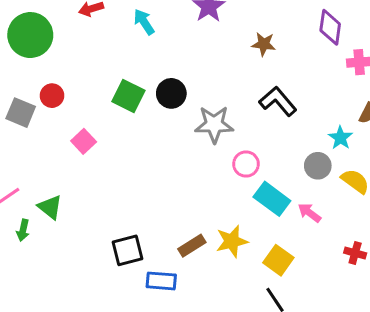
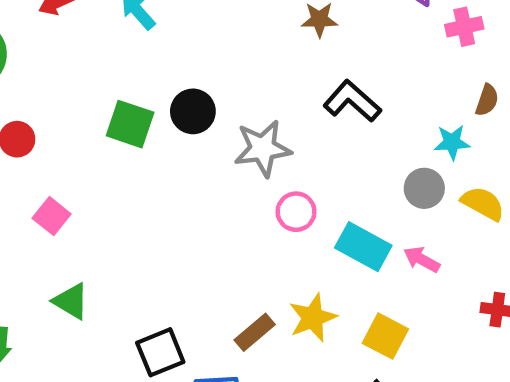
cyan star: (340, 138) -> (452, 142), turned -30
pink square: (84, 141) -> (52, 216), moved
pink circle: (246, 164) -> (296, 212), moved
green triangle: (50, 207) -> (71, 301), moved

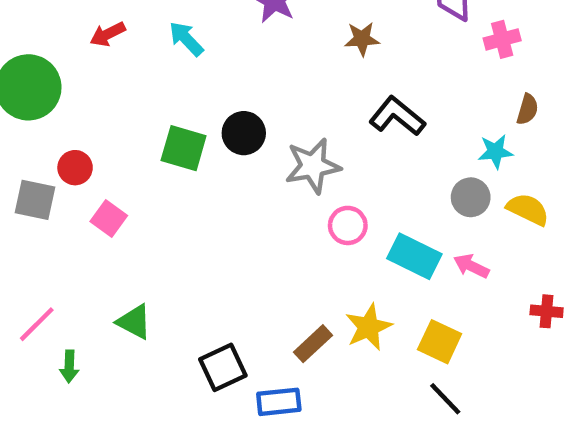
pink square: (52, 216) -> (109, 219), moved

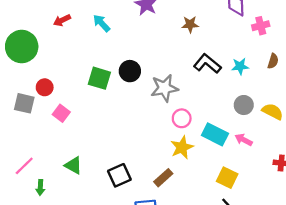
cyan star: (495, 152) -> (240, 66), moved
yellow star: (369, 327) -> (182, 147), moved
black square: (223, 367) -> (119, 175), moved

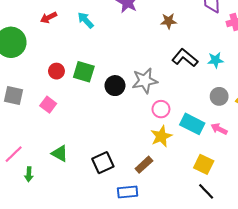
black circle: (130, 71) -> (115, 86), moved
red circle: (45, 87) -> (56, 71), moved

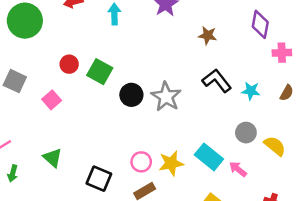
cyan arrow: (86, 20) -> (114, 14), turned 30
gray star: (145, 81) -> (166, 97), turned 30
pink circle: (161, 109) -> (141, 162), moved
black square: (103, 163) -> (99, 179), turned 35

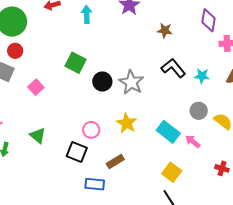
red circle: (69, 64) -> (15, 51), moved
pink circle: (141, 162) -> (91, 130), moved
yellow star: (171, 163) -> (127, 123), moved, turned -30

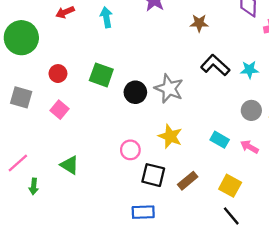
red circle: (15, 51) -> (58, 74), moved
cyan rectangle: (168, 132) -> (220, 140), size x0.7
black square: (77, 152) -> (153, 175), moved
brown rectangle: (115, 161) -> (188, 181), moved

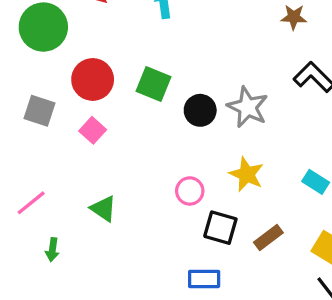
red circle: (58, 74) -> (93, 79), size x1.6
green arrow: (34, 186) -> (52, 250), moved

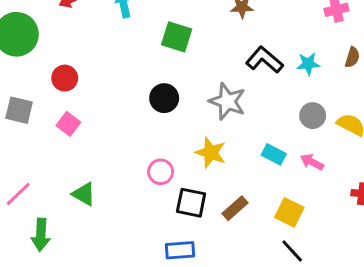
red circle: (93, 79) -> (65, 78), size x0.7
green square: (153, 84) -> (177, 37), moved
gray star: (248, 107) -> (227, 101), moved
green arrow: (52, 250) -> (41, 235), size x1.5

